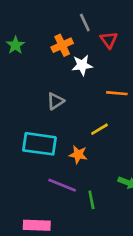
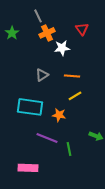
gray line: (85, 23) -> (38, 16), moved
orange line: (117, 93) -> (72, 76), moved

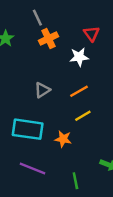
white star: (62, 48) -> (79, 57), moved
orange line: (72, 76) -> (79, 91), turned -35
purple line: (47, 138) -> (33, 168), moved

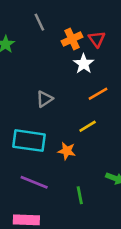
orange cross: (48, 39) -> (72, 39), moved
white star: (79, 57) -> (84, 64), turned -30
orange line: (79, 91) -> (98, 94), moved

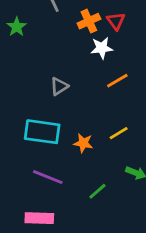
white star: (84, 64) -> (102, 48), turned 30
yellow line: (88, 126) -> (119, 133), moved
green line: (80, 195) -> (97, 191), turned 60

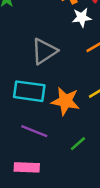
gray triangle: (59, 86) -> (44, 51), size x1.6
orange star: (83, 143) -> (65, 101), size x1.6

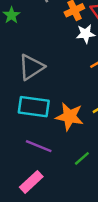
gray triangle: (44, 51) -> (31, 67), moved
pink rectangle: (27, 167) -> (31, 182), turned -45

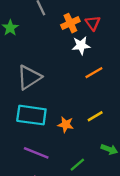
orange star: (70, 116) -> (66, 125), size x0.6

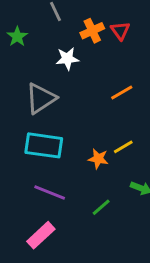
white star: (81, 45) -> (67, 59), moved
orange star: (66, 125) -> (98, 159), moved

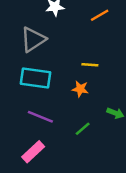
orange line: (122, 92) -> (100, 15), moved
yellow line: (123, 147) -> (90, 65), moved, turned 35

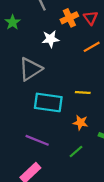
cyan rectangle: (36, 78) -> (48, 102), moved
orange star: (80, 89) -> (81, 123), moved

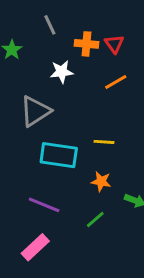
orange cross: (69, 18) -> (86, 44), turned 30

